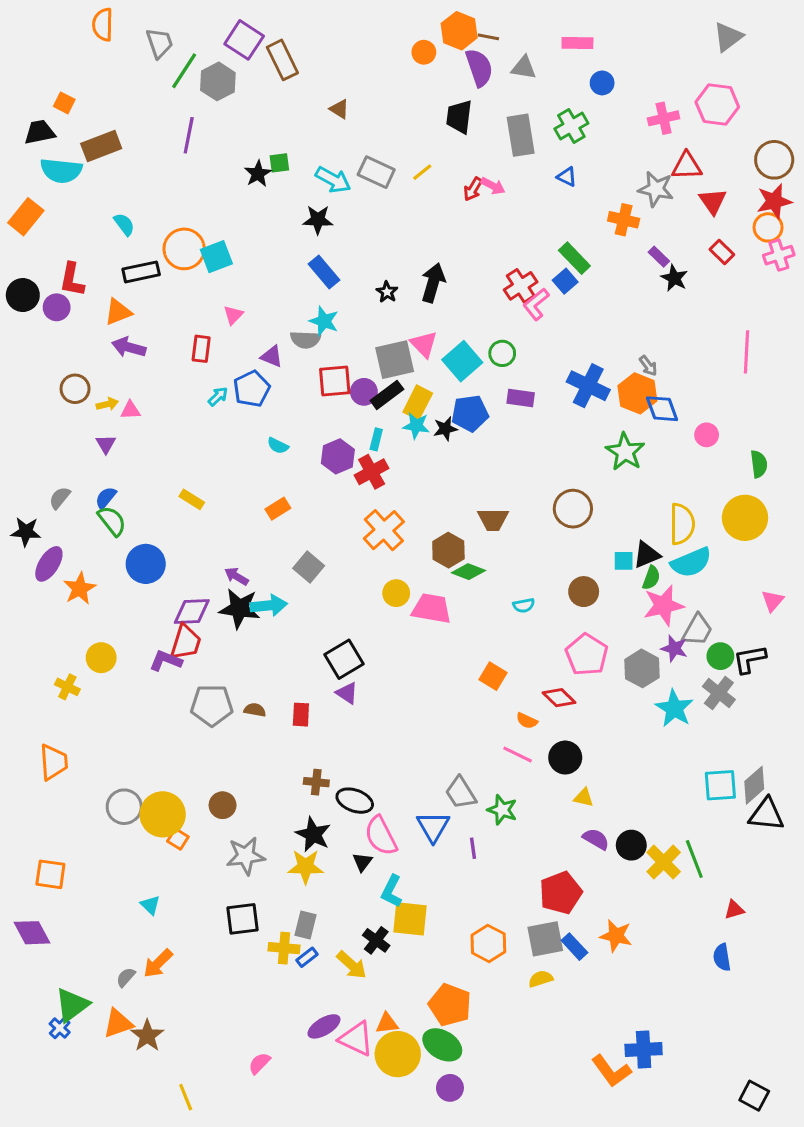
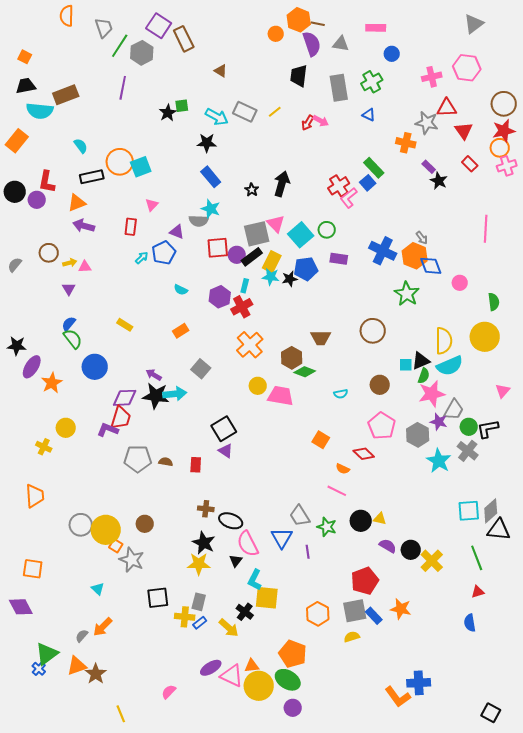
orange square: (64, 103) -> (25, 57), moved
gray semicircle: (60, 498) -> (15, 265), moved
black circle: (565, 758) -> (361, 521), moved
gray star: (246, 856) -> (132, 560), moved, turned 30
green line: (694, 859) -> (477, 558), moved

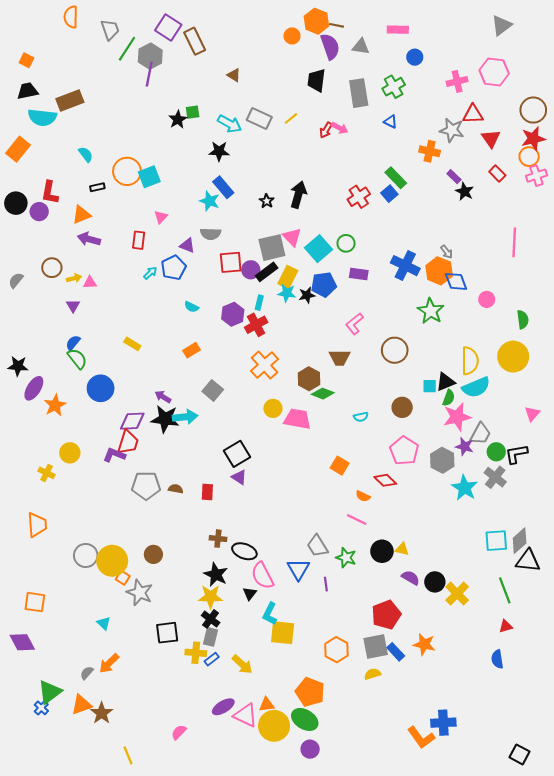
purple line: (123, 88) -> (149, 74), moved
black rectangle: (92, 177) -> (97, 187), size x0.6
pink L-shape: (349, 198) -> (354, 324), moved
cyan star: (211, 209) -> (210, 201), moved
black cross: (245, 612) -> (211, 619), moved

